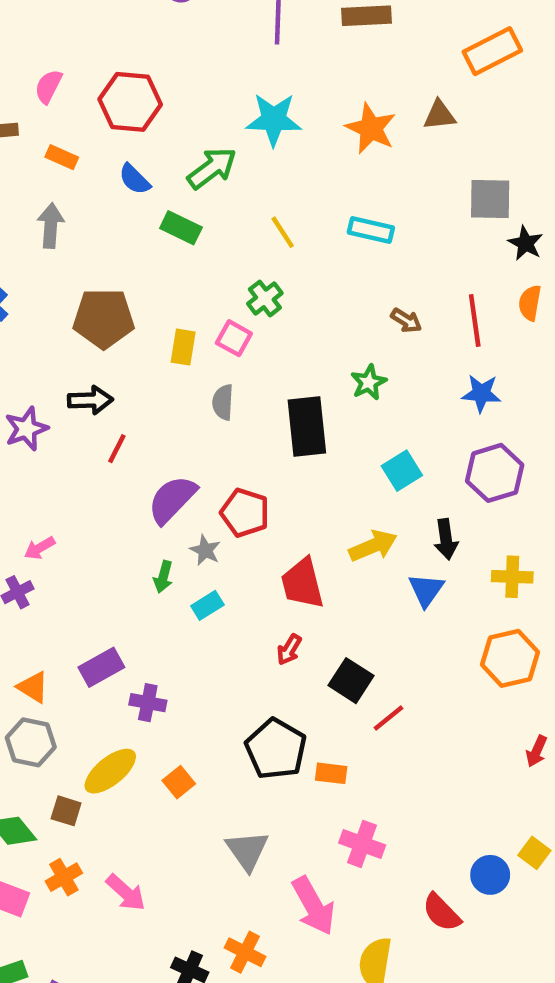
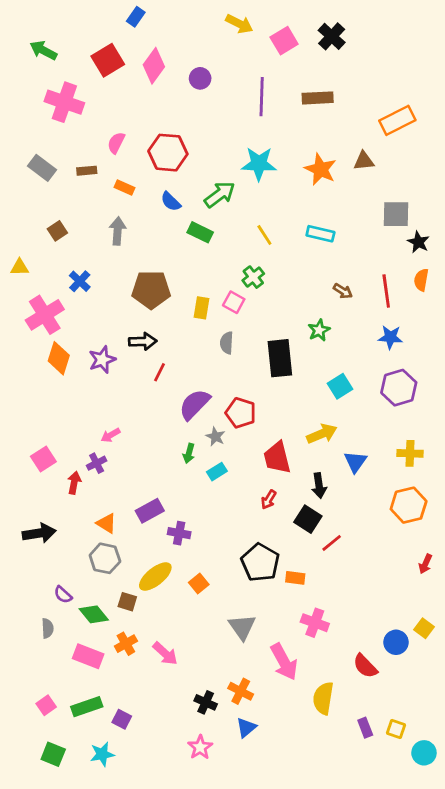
black arrow: (446, 539) -> (319, 486), moved

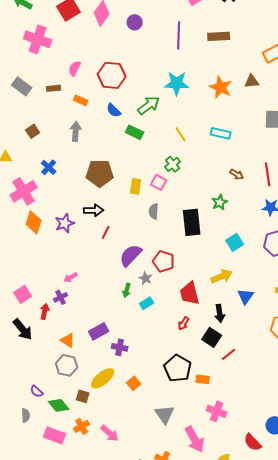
black arrow: (39, 533) -> (23, 329), moved, turned 60

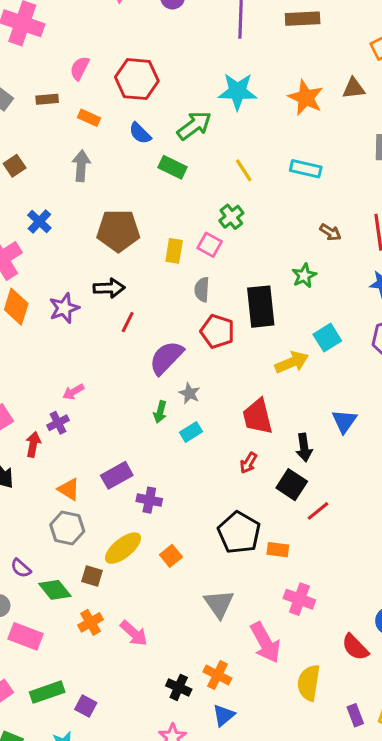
red pentagon: (164, 261) -> (217, 331), moved
yellow arrow: (222, 276) -> (292, 362), moved
pink rectangle: (55, 435) -> (25, 636), moved

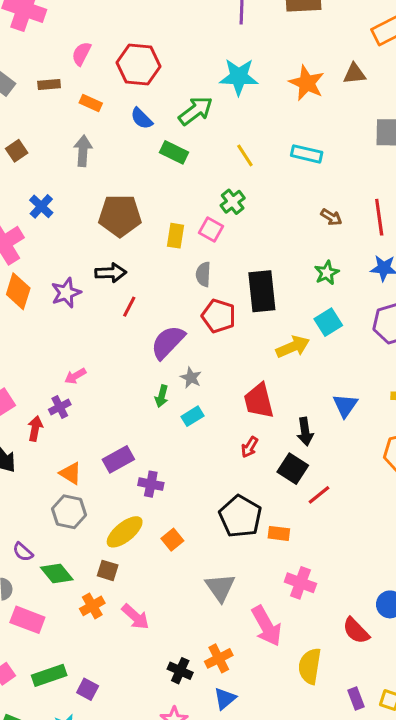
green star: (304, 276) -> (327, 273), moved
brown square: (92, 576) -> (108, 570), moved
orange cross: (217, 675) -> (219, 658), turned 36

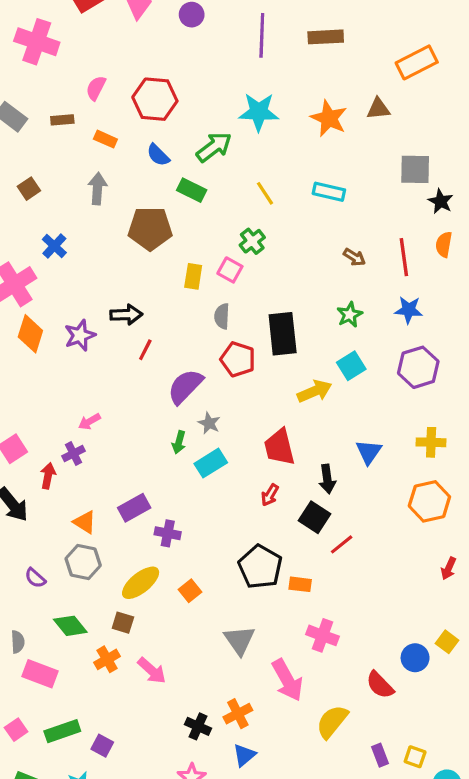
brown pentagon: (120, 216) -> (150, 228), moved
cyan rectangle: (192, 416) -> (211, 463), size x1.4
purple semicircle: (23, 552) -> (35, 578), moved
yellow semicircle: (310, 666) -> (332, 722), turned 30

